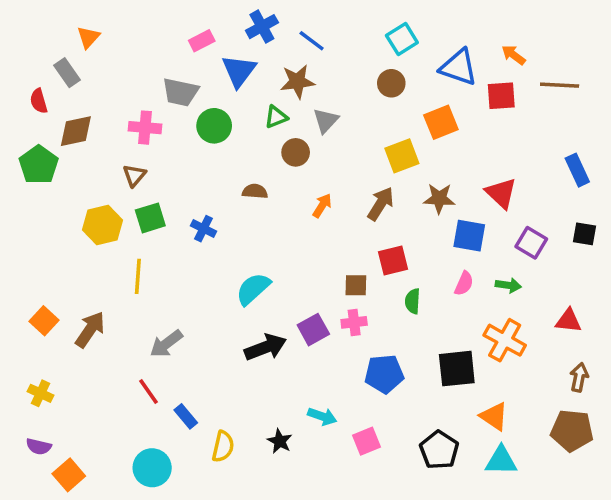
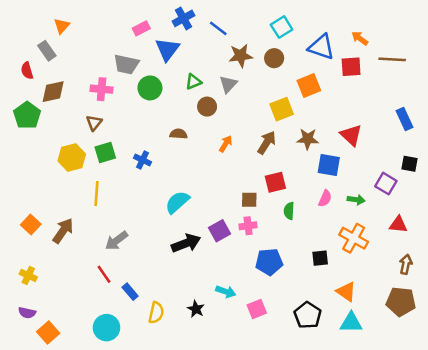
brown star: (297, 82) -> (241, 56), moved
purple square: (531, 243) -> (386, 184), moved
black square: (457, 369) -> (320, 258), size x0.6

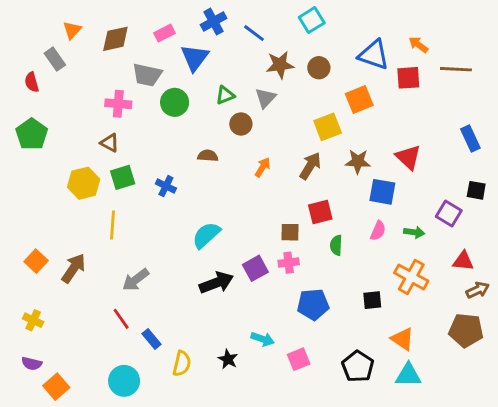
cyan square: (282, 27) -> (312, 20), moved
brown diamond: (53, 92) -> (115, 39), moved
brown triangle: (94, 123) -> (110, 143), turned -42
brown arrow: (406, 264) -> (478, 290), moved, turned 54
brown pentagon: (401, 302) -> (466, 330), moved

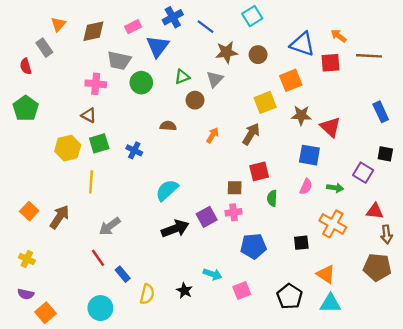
brown star: (358, 162) -> (301, 115), moved
brown arrow: (478, 290) -> (387, 234), turned 108

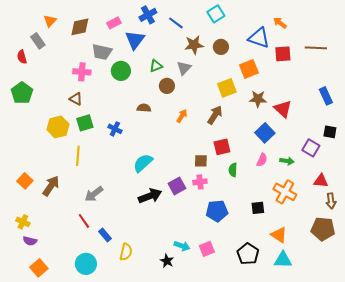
orange arrow: (339, 36) -> (280, 23), moved
blue square: (309, 155) -> (265, 133), turned 36
cyan arrow: (213, 274) -> (182, 246), moved
black star: (184, 291) -> (167, 261), moved
purple semicircle: (26, 294) -> (30, 241), moved

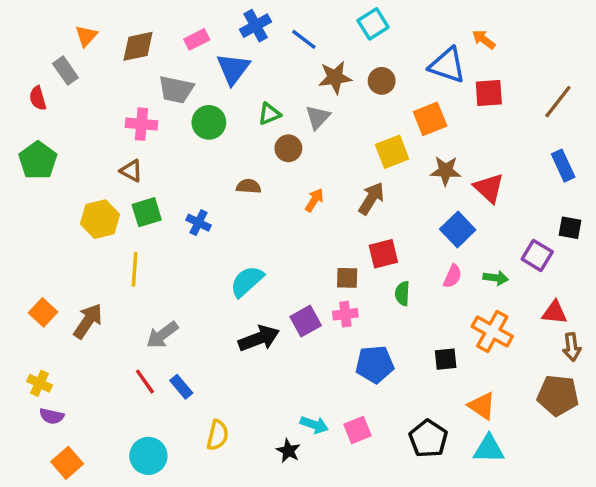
brown line: (316, 48) -> (558, 102), moved, turned -55
blue rectangle: (105, 235) -> (181, 387), moved

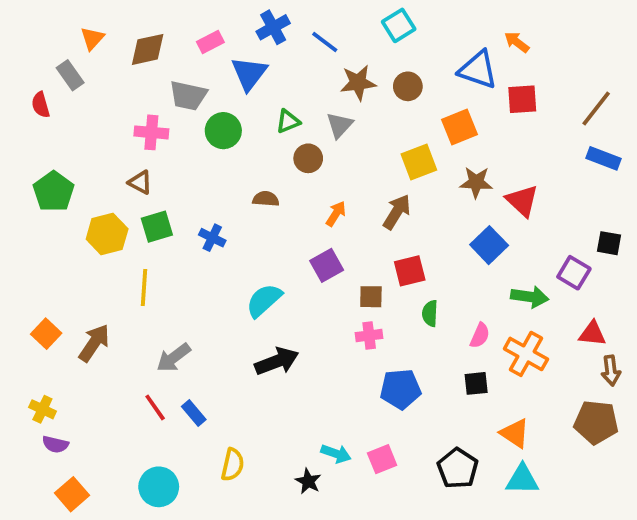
green pentagon: (38, 160) -> (54, 192), moved
blue rectangle: (563, 166) -> (603, 158), moved, turned -44
pink semicircle: (453, 276) -> (480, 335), moved
green arrow: (496, 278) -> (530, 297), size x1.4
purple square: (306, 321) -> (327, 265), moved

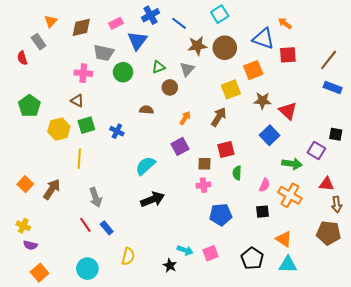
brown circle: (408, 86) -> (225, 48), size x1.5
gray arrow: (173, 358) -> (96, 197), turned -72

